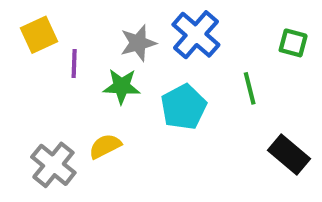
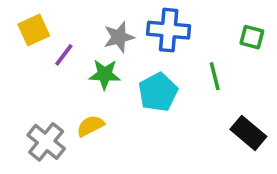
blue cross: (196, 35) -> (169, 30), turned -36
purple line: (74, 64) -> (64, 55), turned 35

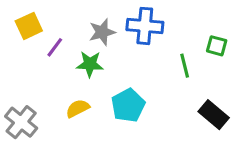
green square: (252, 37) -> (217, 46), moved
cyan pentagon: (158, 92) -> (128, 105), moved
gray cross: (46, 142) -> (21, 122), moved

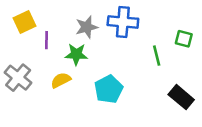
purple line: (55, 47) -> (47, 40), turned -36
yellow semicircle: (78, 108) -> (61, 80), moved
gray cross: (21, 122) -> (18, 78), moved

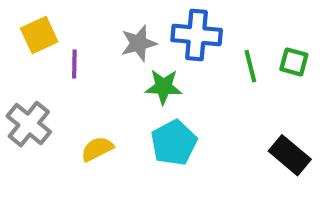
green star: (76, 54) -> (163, 87), moved
green line: (157, 56) -> (250, 66), moved
yellow semicircle: (61, 80) -> (97, 149), moved

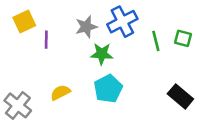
blue cross: (197, 35) -> (122, 22), turned -32
gray cross: (29, 124) -> (18, 105), moved

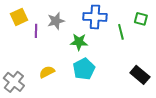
blue cross: (122, 22) -> (95, 17), turned 30
gray star: (86, 27) -> (56, 21), moved
green square: (183, 38) -> (141, 19), moved

